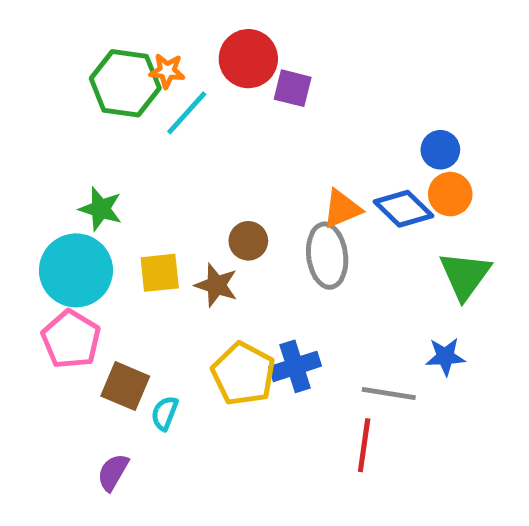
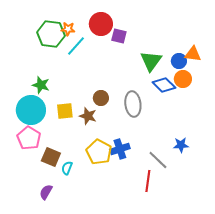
orange triangle: (342, 209) -> (193, 54), moved, turned 30
green triangle: (465, 275) -> (151, 61), moved
gray line: (389, 393) -> (158, 160), turned 35

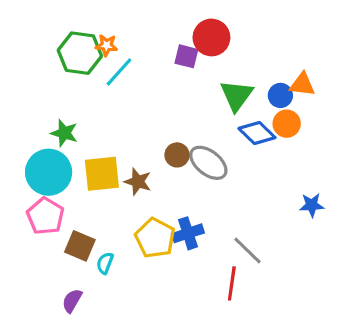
red circle: (101, 24) -> (211, 37), moved
brown circle: (101, 98) -> (177, 155), moved
gray ellipse: (133, 104) -> (208, 163), turned -45
yellow square: (65, 111) -> (102, 174), size x1.4
blue star: (181, 145) -> (312, 205), moved

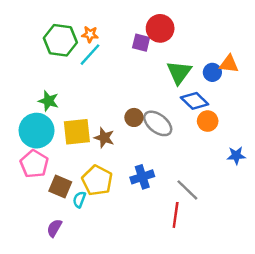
orange star: (107, 45) -> (90, 34), moved
orange circle: (287, 124) -> (208, 121), moved
yellow pentagon: (155, 238) -> (97, 180), moved

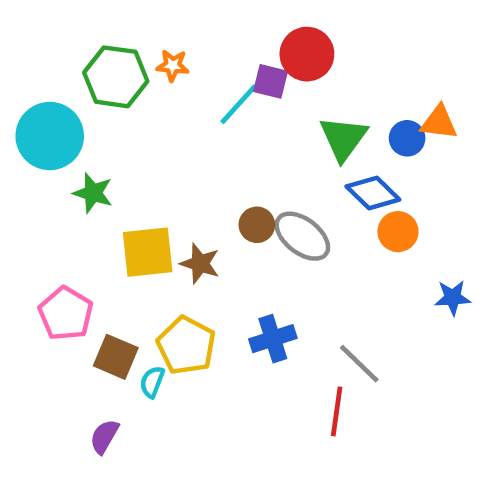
cyan line: (90, 55) -> (239, 104), moved
cyan circle: (37, 131) -> (50, 136), moved

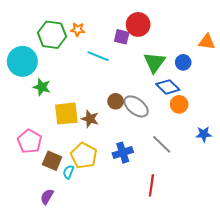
cyan line: (239, 104) -> (98, 56), moved, turned 70
orange triangle: (439, 122) -> (207, 42), moved
gray line: (359, 364) -> (162, 144), moved

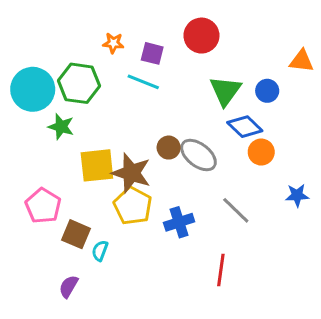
green hexagon: (52, 35) -> (79, 83), moved
purple square: (122, 37) -> (152, 53), moved
brown star: (90, 119) -> (131, 173), size x1.5
yellow pentagon: (84, 156) -> (133, 206), moved

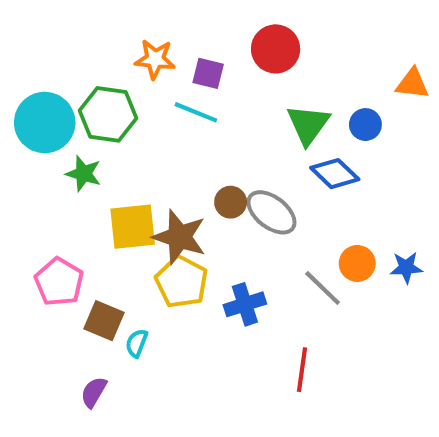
orange star: (113, 43) -> (155, 59), size x1.4
orange circle: (261, 152) -> (357, 263), moved

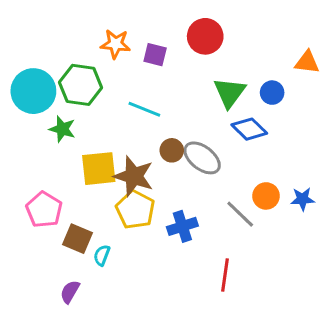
cyan line: (196, 112) -> (144, 109), moved

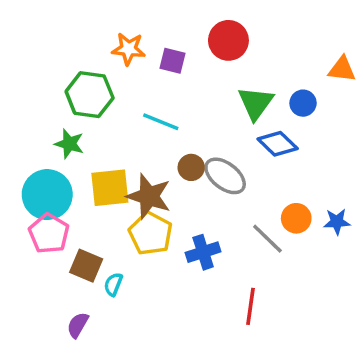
cyan circle: (33, 91) -> (47, 195), moved

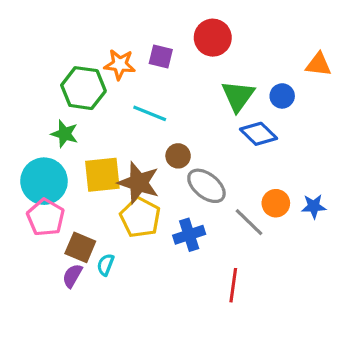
orange star: (129, 49) -> (120, 64), moved
gray ellipse: (225, 176) -> (206, 186), moved
purple semicircle: (78, 325) -> (72, 276), moved

